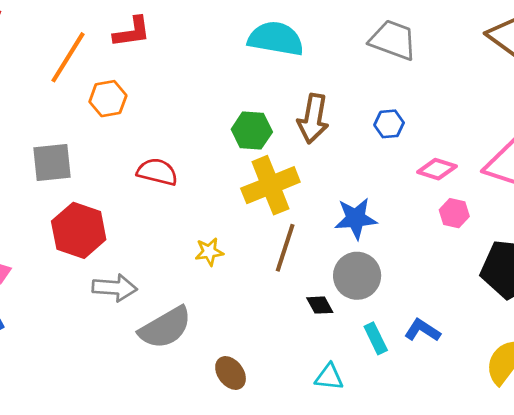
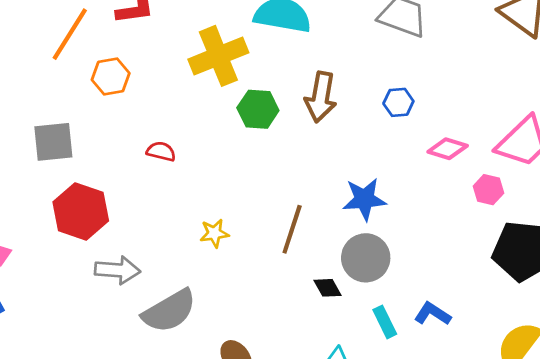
red semicircle: (157, 172) -> (161, 151), size x0.7
yellow cross: (270, 185) -> (218, 56), moved
pink hexagon: (454, 213) -> (488, 190), moved

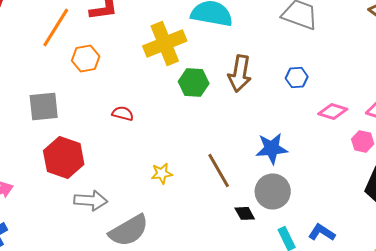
brown line: (292, 229) -> (219, 170), turned -48

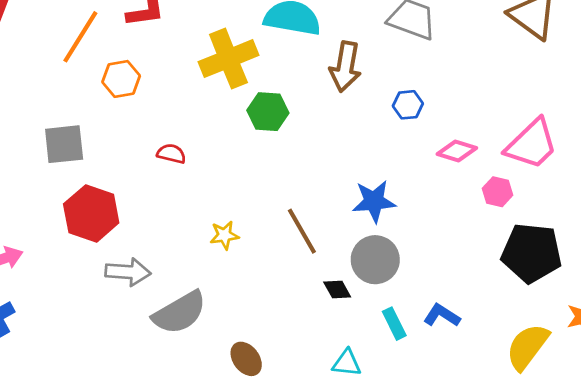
brown arrow: (240, 73) -> (345, 67), moved

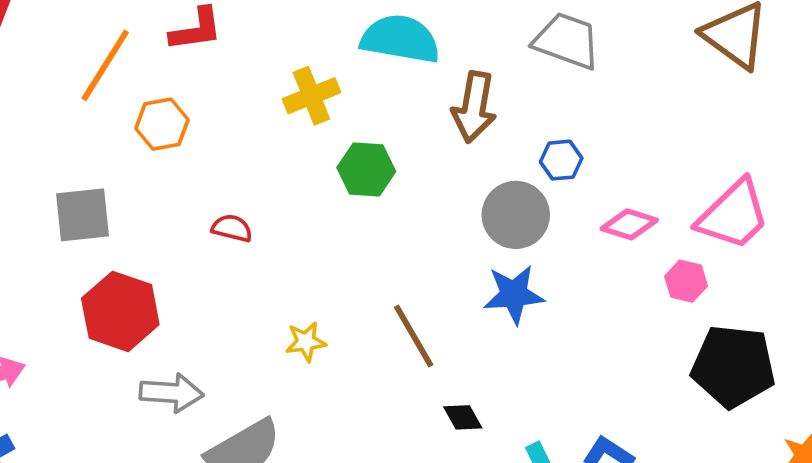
yellow cross: (228, 59) -> (311, 96), size x0.7
gray circle: (375, 260) -> (516, 215), moved

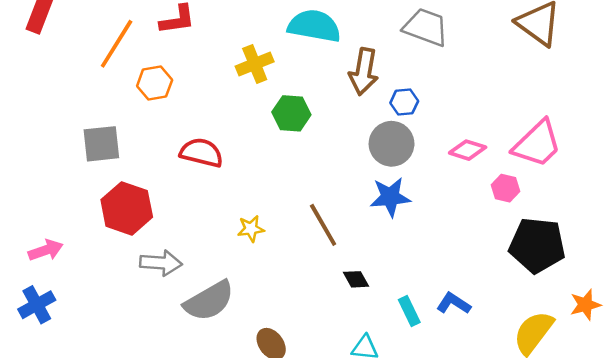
blue hexagon: (561, 160) -> (404, 102), moved
red semicircle: (232, 228) -> (201, 153), size x1.6

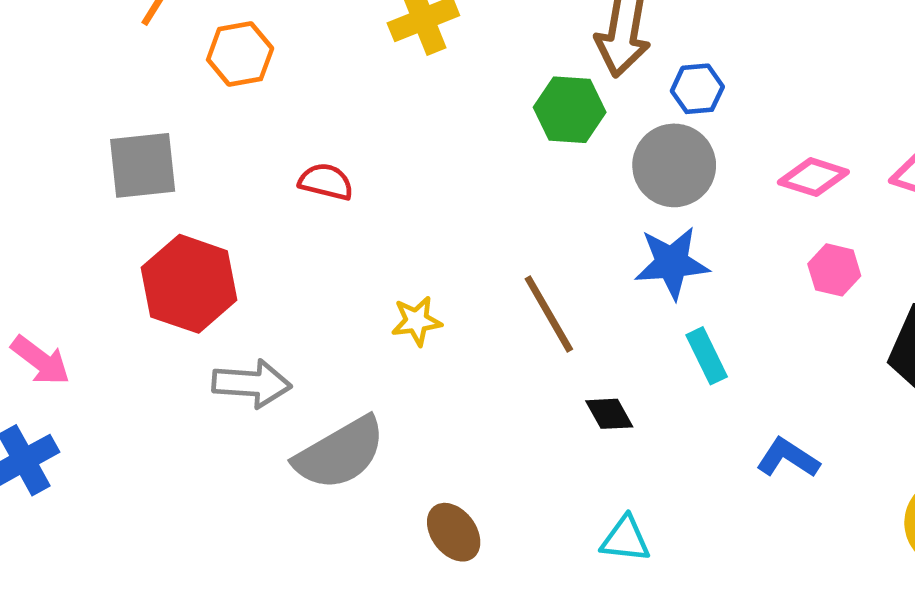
green hexagon: (291, 113) -> (570, 110), moved
red semicircle: (201, 153) -> (326, 182), size x0.7
pink hexagon: (506, 188) -> (834, 270), moved
pink arrow: (46, 250) -> (40, 360), turned 56
cyan rectangle: (409, 311) -> (707, 356), moved

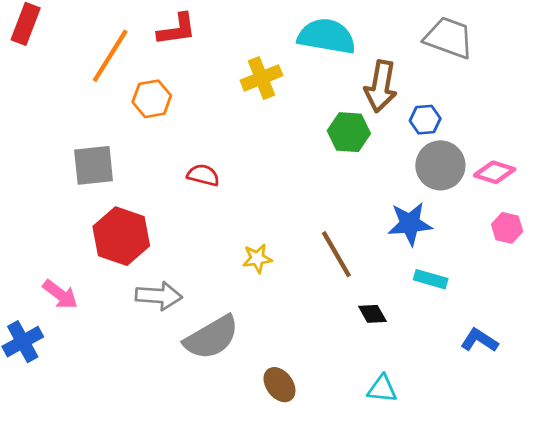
gray circle: (674, 165) -> (440, 165), moved
cyan rectangle: (707, 356) -> (431, 279), turned -48
pink arrow: (40, 360) -> (60, 294), moved

